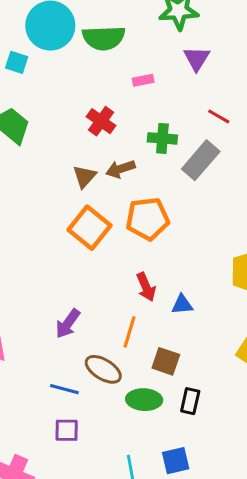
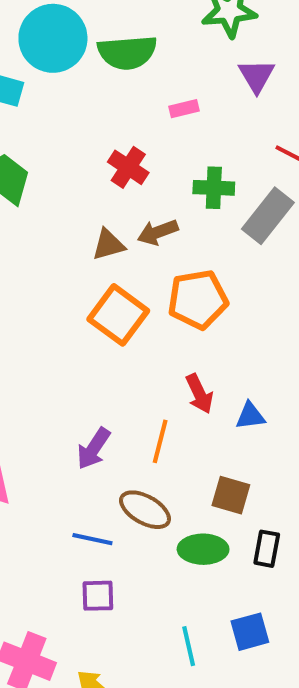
brown triangle: (84, 177) -> (108, 245), turned 35
orange line: (130, 332) -> (160, 441), moved

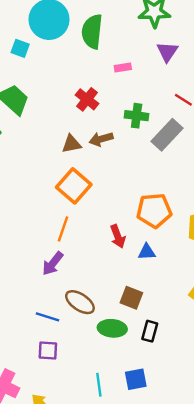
green semicircle: (127, 52) -> (92, 32), turned 96
orange pentagon: (198, 299) -> (154, 210), moved
orange line: (160, 441) -> (63, 229), moved

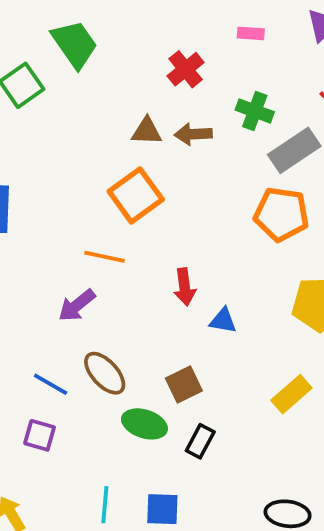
orange pentagon: (154, 210) -> (281, 214), moved
orange line: (63, 229) -> (104, 257), turned 70
brown square: (131, 298) -> (184, 384), turned 30

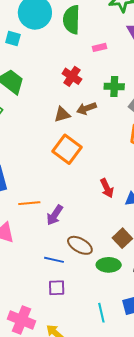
orange line: (104, 257) -> (29, 203), moved

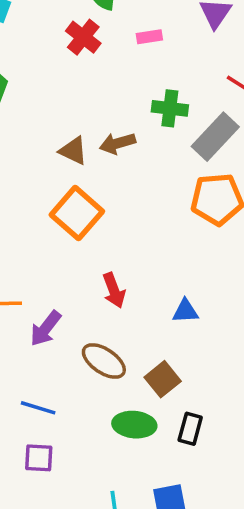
red cross: (72, 76) -> (83, 37), moved
brown triangle: (62, 114) -> (73, 151), turned 36
red arrow: (107, 188) -> (114, 290), moved
brown ellipse: (80, 245) -> (104, 361), moved

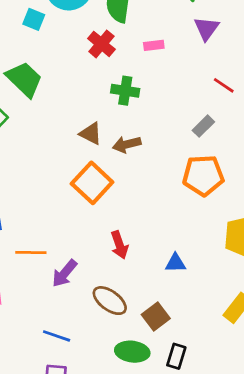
green cross: (170, 108) -> (125, 91), moved
gray rectangle: (215, 137) -> (203, 126), size x0.6
brown arrow: (117, 143) -> (127, 144), moved

